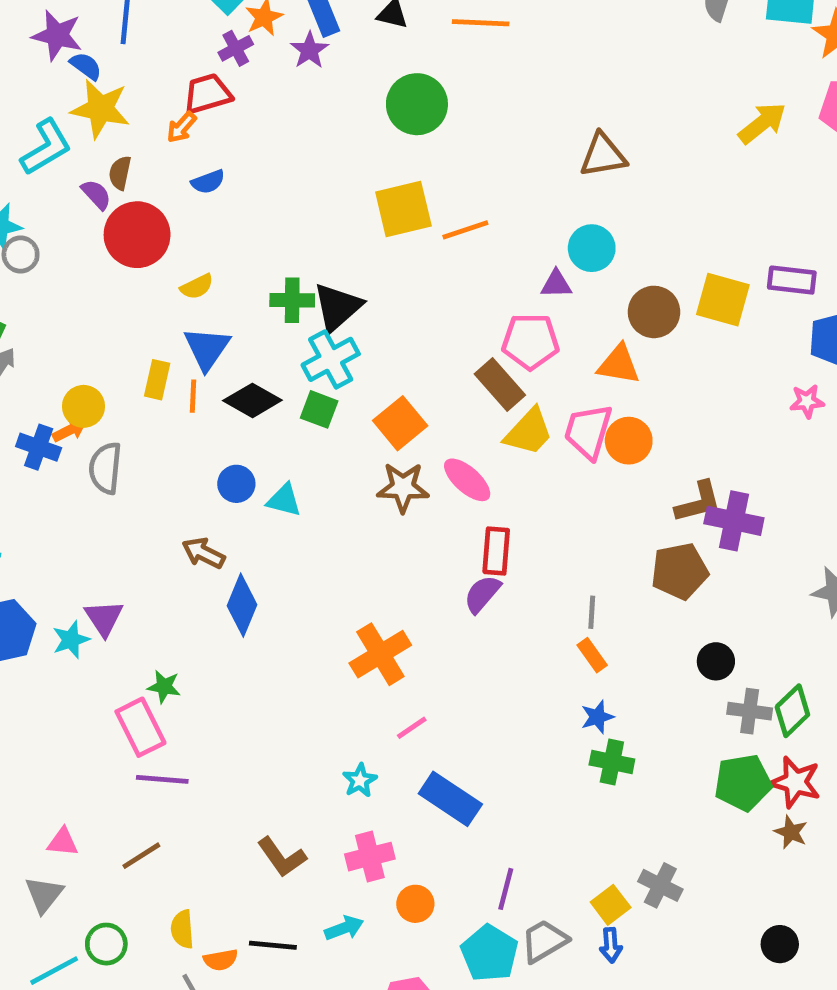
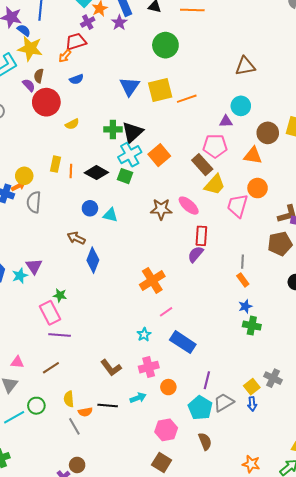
blue triangle: (207, 348) -> (130, 86), moved
orange square: (400, 423) -> (159, 155), moved
pink trapezoid: (588, 431) -> (237, 206), moved

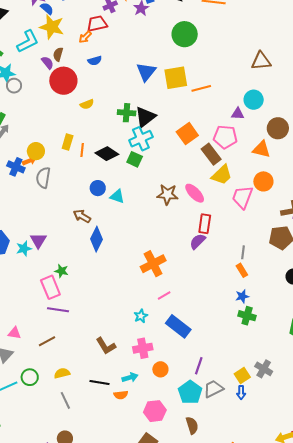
orange square: (159, 155) -> (187, 134), moved
yellow semicircle: (69, 399) -> (62, 373), turned 77
orange semicircle: (85, 412) -> (121, 395), moved

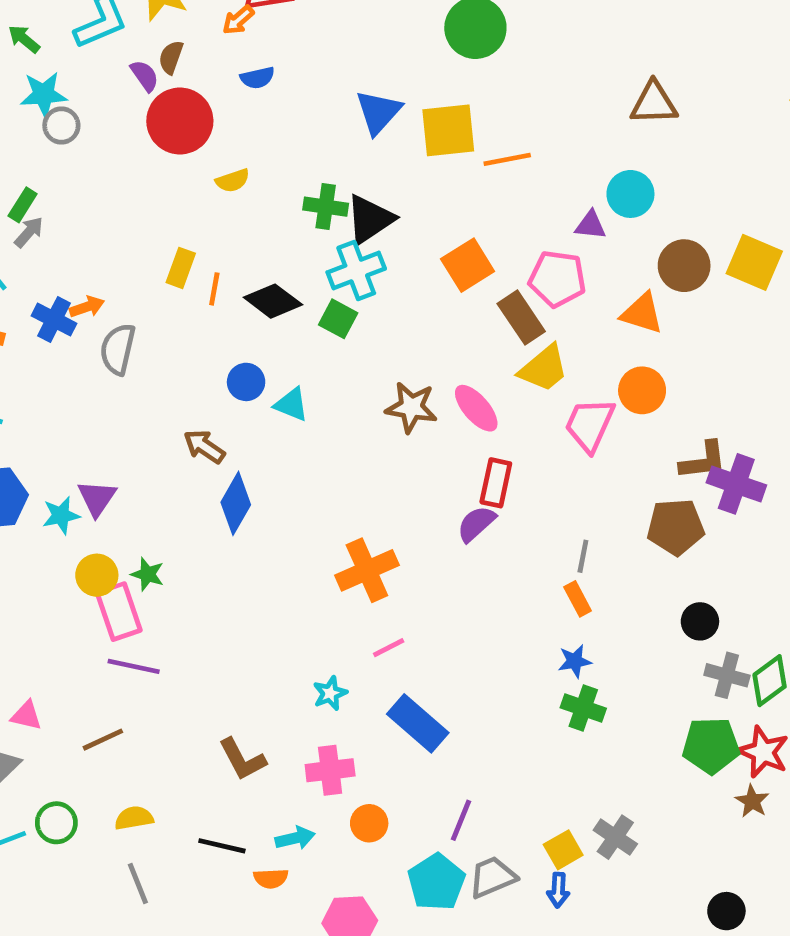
yellow circle: (36, 151) -> (97, 575), moved

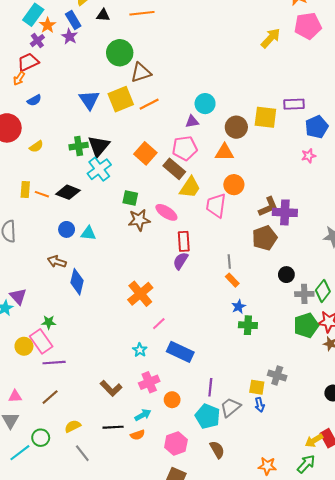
brown triangle: (654, 103) -> (141, 73), moved
orange line: (214, 289) -> (42, 194), turned -64
green square: (338, 319) -> (130, 198), moved
yellow circle: (97, 575) -> (24, 346), moved
yellow square: (563, 850) -> (257, 387), turned -35

